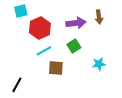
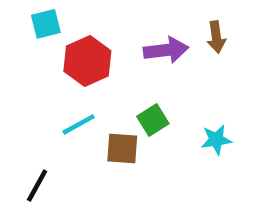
green square: (74, 46) -> (153, 120), moved
cyan line: (44, 51) -> (79, 124), moved

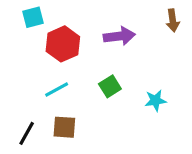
brown arrow: (216, 37) -> (173, 20), moved
brown square: (122, 148) -> (64, 127), moved

